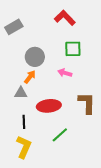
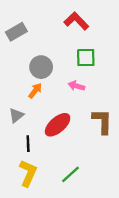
gray triangle: (21, 93) -> (16, 115), moved, turned -40
red ellipse: (49, 106) -> (58, 125), turned -35
green line: (60, 135) -> (71, 174), moved

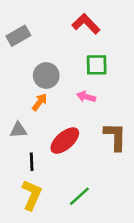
gray triangle: (16, 115) -> (18, 130), turned 35

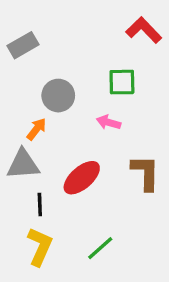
red L-shape: (86, 24) -> (144, 30), moved
orange arrow: (40, 102) -> (36, 129), moved
gray triangle: (18, 130) -> (23, 164), size x1.5

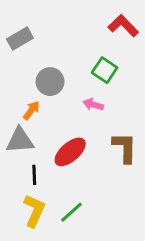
green square: (122, 82) -> (105, 70), turned 35
green line: (100, 248) -> (72, 212), moved

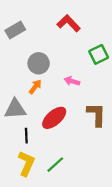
red L-shape: (123, 26) -> (69, 23), moved
green square: (105, 70) -> (99, 54), moved, turned 30
orange arrow: (31, 110) -> (35, 87), moved

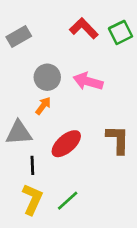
green square: (99, 54) -> (121, 32), moved
pink arrow: (72, 81) -> (88, 81), moved, size x1.5

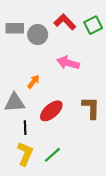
gray rectangle: (19, 37) -> (15, 28), turned 30
gray circle: (47, 77) -> (38, 35), moved

